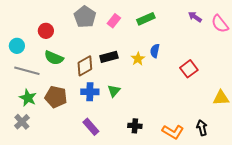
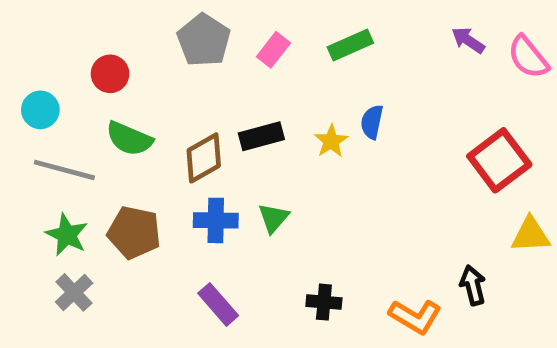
red square: (189, 69) -> (499, 160), moved, size x1.4
gray cross: (22, 122) -> (74, 292), moved
black arrow: (202, 128) -> (473, 285), moved

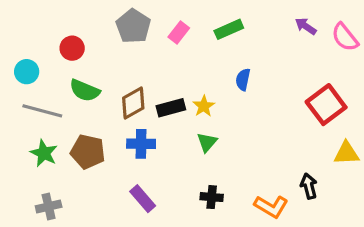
black rectangle: (261, 136) -> (171, 108), moved
yellow star: (331, 141) -> (204, 106), moved
green triangle: (273, 218) -> (207, 142), moved
gray cross: (74, 292) -> (49, 206), moved, turned 30

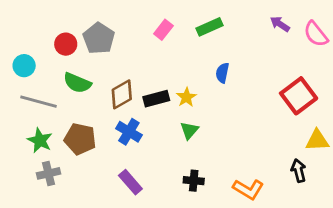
gray pentagon: (133, 26) -> (99, 38), moved
blue cross: (141, 144) -> (129, 132), turned 30
black arrow: (309, 186) -> (299, 171), moved
gray cross: (49, 206) -> (48, 173), moved

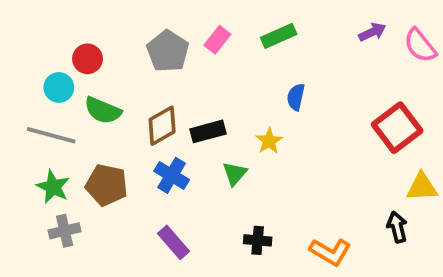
purple arrow: (280, 24) -> (372, 32), turned 120
gray pentagon: (99, 38) -> (168, 51), moved
cyan circle: (24, 66) -> (59, 87), moved
yellow star: (186, 97) -> (269, 141), moved
green triangle: (189, 130) -> (235, 173), moved

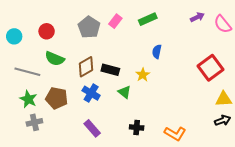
cyan circle: (59, 87) -> (14, 36), moved
black rectangle: (208, 131) -> (110, 70), turned 30
green triangle: (235, 173) -> (124, 92), turned -32
black arrow: (397, 227) -> (223, 120), moved, turned 84

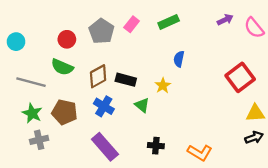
red circle: (47, 31) -> (67, 39), moved
purple rectangle: (92, 128) -> (105, 147), size x1.4

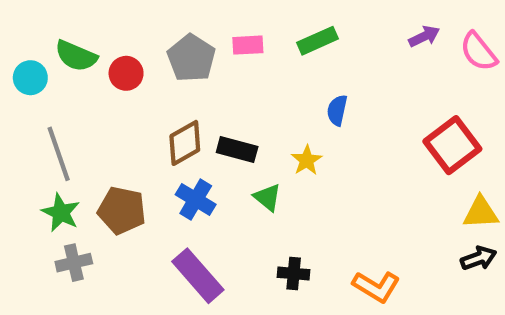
pink rectangle: (132, 24) -> (248, 45), turned 49
green semicircle: (62, 67) -> (76, 56), moved
gray line: (31, 82) -> (59, 154), turned 56

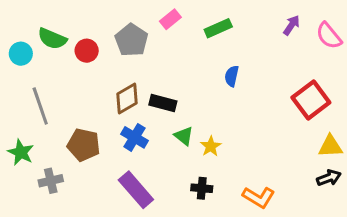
purple arrow: (424, 36) -> (291, 25), turned -30
pink rectangle: (248, 45) -> (170, 19), moved, turned -36
yellow star: (307, 160) -> (211, 146), moved
green star: (61, 213) -> (21, 152), moved

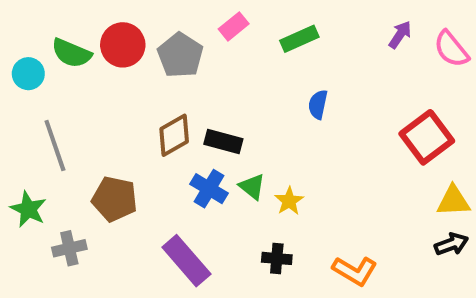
red circle: (87, 51) -> (123, 45), moved, size x1.4
blue cross: (134, 137) -> (209, 189), moved

